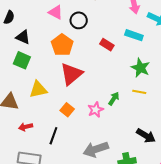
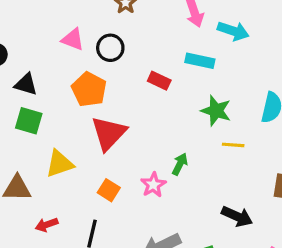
yellow line: (139, 92) -> (233, 145), moved

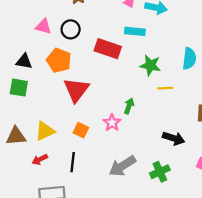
red rectangle: (159, 81) -> (108, 49), size x1.6
black triangle: (26, 84) -> (24, 61), moved
yellow triangle: (60, 164) -> (45, 131), moved

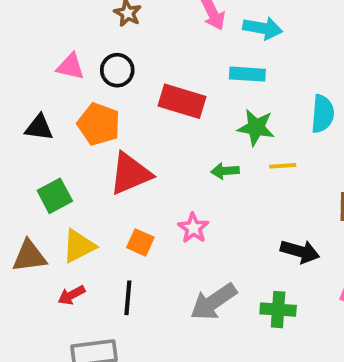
cyan rectangle: (135, 31) -> (247, 74), moved
green square: (19, 88) -> (55, 196), moved, turned -36
red triangle: (76, 90) -> (130, 174), turned 32
green arrow: (129, 106) -> (225, 171), moved, turned -112
green cross: (160, 172) -> (278, 310), turned 30

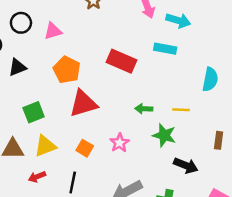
pink triangle: (70, 67) -> (53, 31), turned -36
black circle: (117, 70) -> (21, 23), moved
black triangle: (39, 128) -> (17, 67), moved, turned -36
green star: (256, 128) -> (164, 135), moved

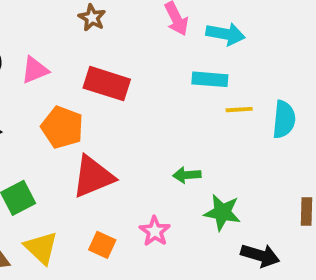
red rectangle: (122, 61) -> (107, 84), moved
yellow line: (181, 110) -> (239, 110), moved
yellow triangle: (45, 146) -> (41, 248), turned -50

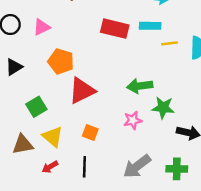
red rectangle: (107, 84) -> (115, 29), moved
green arrow: (187, 175) -> (140, 86), size x1.5
pink star: (155, 231) -> (133, 120), moved, turned 30

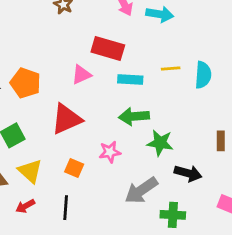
cyan rectangle: (150, 26) -> (130, 79), moved
pink triangle: (42, 27) -> (81, 75), moved
orange pentagon: (61, 61) -> (25, 83), moved
pink star: (133, 120) -> (110, 152), moved
gray arrow: (137, 166) -> (141, 190), moved

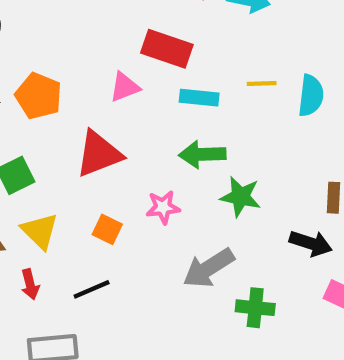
black arrow: (188, 173) -> (311, 243), moved
red arrow: (25, 206) -> (30, 284), turned -78
black line: (66, 208) -> (92, 289), turned 60

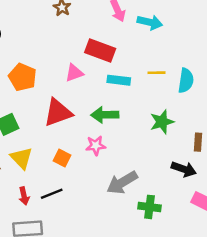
green arrow: (202, 154) -> (105, 115), moved
green star: (241, 197) -> (162, 122), moved, turned -30
red arrow: (30, 284) -> (24, 196), moved

